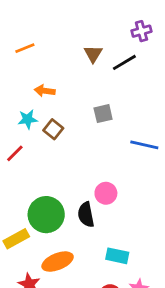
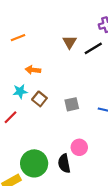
gray square: (103, 114) -> (72, 104), moved

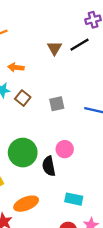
brown triangle: (70, 42) -> (54, 48), moved
green circle: (34, 163) -> (23, 153), moved

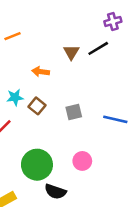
orange arrow: (16, 67) -> (41, 72), moved
black semicircle: (49, 166) -> (55, 192), moved, turned -60

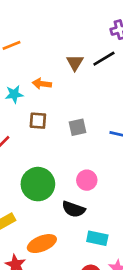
cyan star: (15, 97) -> (14, 94), moved
brown square: (37, 106) -> (38, 121), turned -35
black semicircle: (55, 192) -> (74, 209), moved

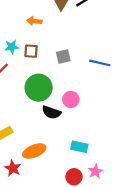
cyan star: (14, 94) -> (12, 47), moved
green circle: (38, 184) -> (39, 88), moved
black semicircle: (74, 209) -> (51, 112), moved

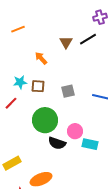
orange arrow: (34, 21) -> (41, 58), turned 40
cyan rectangle: (79, 147) -> (90, 144), moved

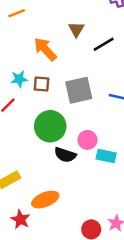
black line: (88, 39) -> (104, 44), moved
orange arrow: (41, 58) -> (45, 49), size x1.5
gray square: (68, 91) -> (79, 90), size x1.6

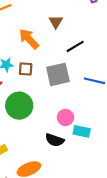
black line: (104, 44) -> (75, 46), moved
green circle: (50, 126) -> (19, 106), moved
black semicircle: (65, 155) -> (55, 140), moved

